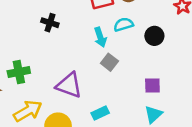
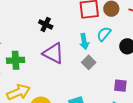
cyan semicircle: (124, 25) -> (104, 34), turned -42
purple triangle: (69, 85) -> (53, 53), moved

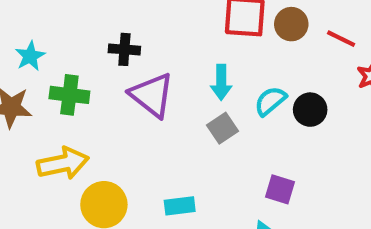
black cross: (46, 24) -> (124, 49), moved, turned -32
cyan semicircle: (104, 34) -> (270, 101), moved

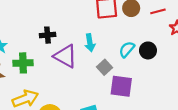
red line: (341, 39) -> (158, 11), turned -32
cyan arrow: (221, 82) -> (90, 43), moved
purple square: (280, 189) -> (121, 86), moved, size x1.5

